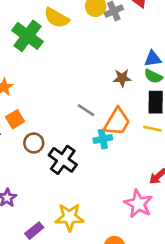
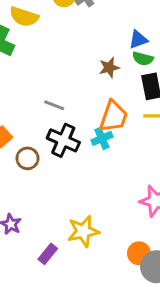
gray line: (86, 110) -> (54, 105), moved
black cross: (63, 160) -> (63, 140), moved

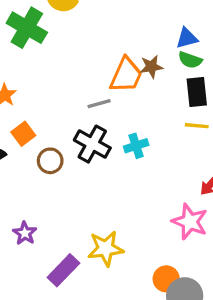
gray line: (54, 105) -> (99, 104), moved, turned -42
orange trapezoid: (114, 116) -> (126, 75), moved
purple rectangle: (48, 254) -> (63, 270), size x1.4

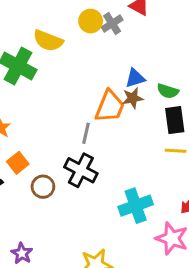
blue triangle: (187, 38) -> (135, 78), moved
gray line: (99, 104) -> (86, 133), turned -60
cyan cross: (136, 146) -> (136, 206), moved, size x1.5

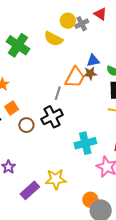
yellow semicircle: (48, 41) -> (54, 39), moved
black cross: (81, 170) -> (52, 117), turned 30

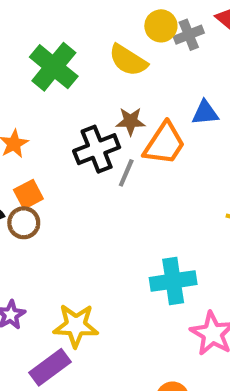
brown star: (90, 73) -> (131, 121), moved
black cross: (52, 117) -> (97, 149), moved
brown circle: (26, 125) -> (24, 223), moved
yellow star: (56, 179) -> (76, 326), moved

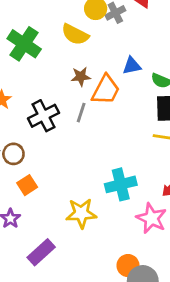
black cross: (97, 149) -> (43, 116), moved
orange square: (28, 194) -> (27, 185), moved
yellow star: (76, 326) -> (81, 213), moved

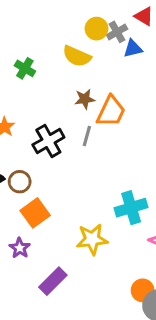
green cross: (24, 44) -> (25, 68), size x0.6
blue triangle: (132, 66) -> (133, 48), moved
orange square: (27, 185) -> (35, 213), size x1.4

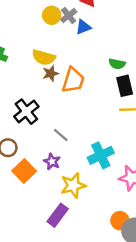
yellow semicircle: (77, 56) -> (44, 57), moved
gray line: (87, 136) -> (61, 135), moved, turned -56
purple star: (20, 248) -> (52, 161), moved
purple rectangle: (53, 281) -> (58, 215), moved

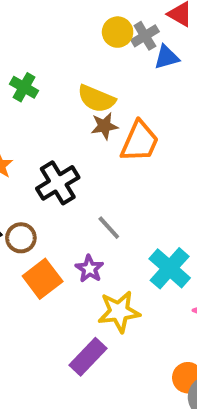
cyan cross: (101, 155) -> (170, 268), turned -30

